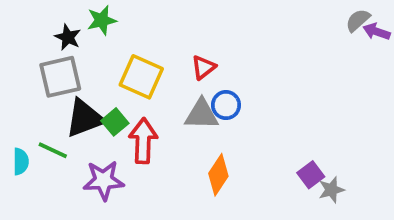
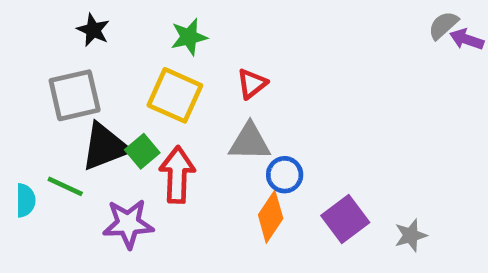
green star: (102, 20) -> (189, 37), moved
black star: (68, 37) -> (93, 30), moved
blue circle: (226, 105) -> (285, 175), moved
purple square: (311, 175) -> (345, 219), moved, size x1.4

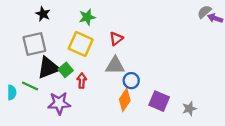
red arrow: (177, 175) -> (82, 81), size x0.6
purple square: (345, 219) -> (159, 101), turned -30

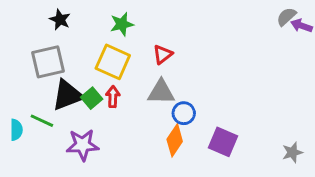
red arrow: (82, 81) -> (113, 97), moved
gray star: (189, 109) -> (292, 152), moved

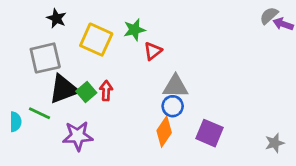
green star: (122, 24) -> (134, 30), moved
yellow square: (113, 62) -> (96, 40), moved
gray triangle: (161, 92) -> (175, 86), moved

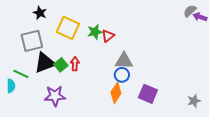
green star: (134, 30) -> (95, 32), moved
green line: (40, 113) -> (21, 74), moved

